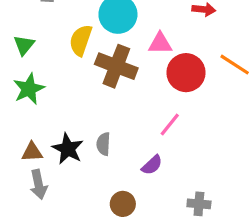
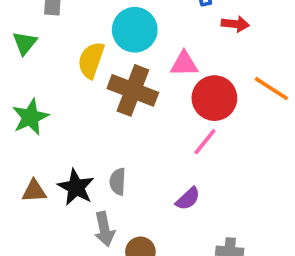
green triangle: (24, 45) -> (25, 43), moved
pink line: (170, 124) -> (205, 142), moved
purple semicircle: (152, 165) -> (188, 199), moved
gray arrow: (39, 184) -> (104, 229), moved

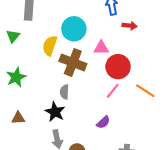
orange line: (271, 89) -> (145, 91), moved
gray semicircle: (118, 182) -> (64, 92), moved
black star: (76, 187) -> (55, 112), moved

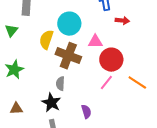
purple semicircle: (103, 122) -> (86, 112), moved, turned -64

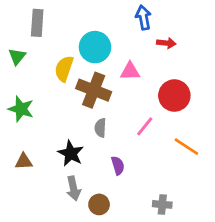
red circle: (111, 60) -> (174, 96), moved
green star: (14, 70) -> (21, 109), turned -30
orange line: (137, 83) -> (186, 147), moved
gray semicircle: (60, 84) -> (100, 128), moved

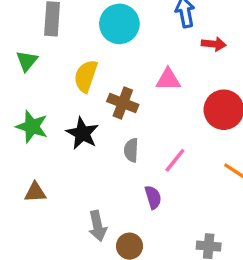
cyan circle: (95, 47) -> (119, 24), moved
brown cross: (94, 90) -> (123, 103), size x0.7
pink line: (145, 126) -> (175, 160), moved
black star: (71, 153) -> (82, 133), moved

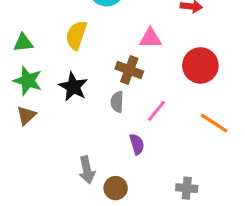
green triangle: (27, 61) -> (23, 43), moved, turned 45
brown cross: (123, 103) -> (129, 70), moved
brown triangle: (35, 192) -> (26, 115), moved, turned -40

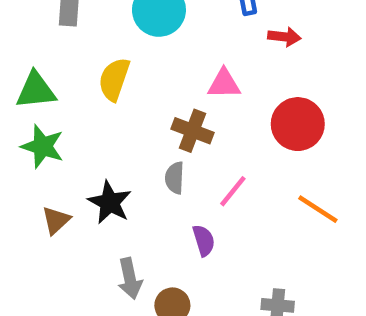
green triangle: (23, 43) -> (36, 90), size x1.4
black star: (73, 87) -> (110, 202), moved
brown triangle: (26, 115) -> (56, 220), moved

